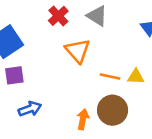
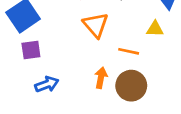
yellow triangle: (136, 77) -> (155, 29), moved
orange arrow: (83, 119) -> (101, 78), moved

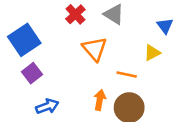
yellow triangle: (155, 29) -> (152, 53), turned -30
purple square: (31, 50) -> (32, 73), turned -30

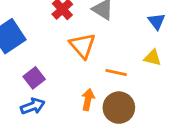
yellow triangle: (152, 53) -> (153, 58), moved, turned 42
purple square: (32, 73) -> (34, 78), moved

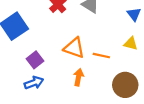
orange triangle: (83, 46) -> (74, 48), moved, turned -30
brown circle: (119, 108) -> (125, 85), moved

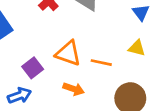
purple square: (35, 60) -> (33, 68), moved
orange arrow: (78, 77) -> (74, 89), turned 98

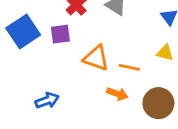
purple square: (33, 68) -> (60, 34), moved, turned 30
orange arrow: (74, 89) -> (117, 94), moved

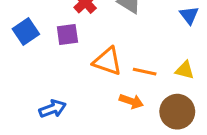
blue square: (23, 32) -> (26, 32), size x0.7
yellow triangle: (165, 53) -> (185, 70), moved

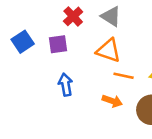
orange triangle: (108, 61) -> (108, 50), moved
blue arrow: (53, 109) -> (66, 85), moved, turned -80

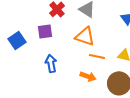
blue square: (23, 42) -> (17, 40), moved

